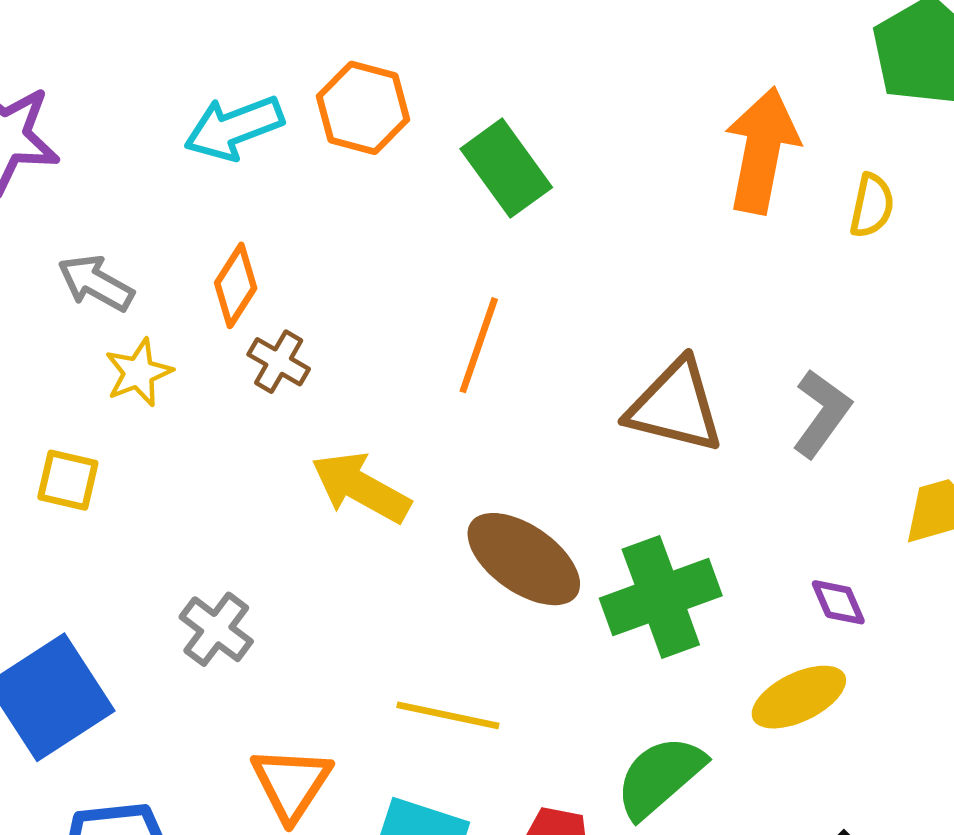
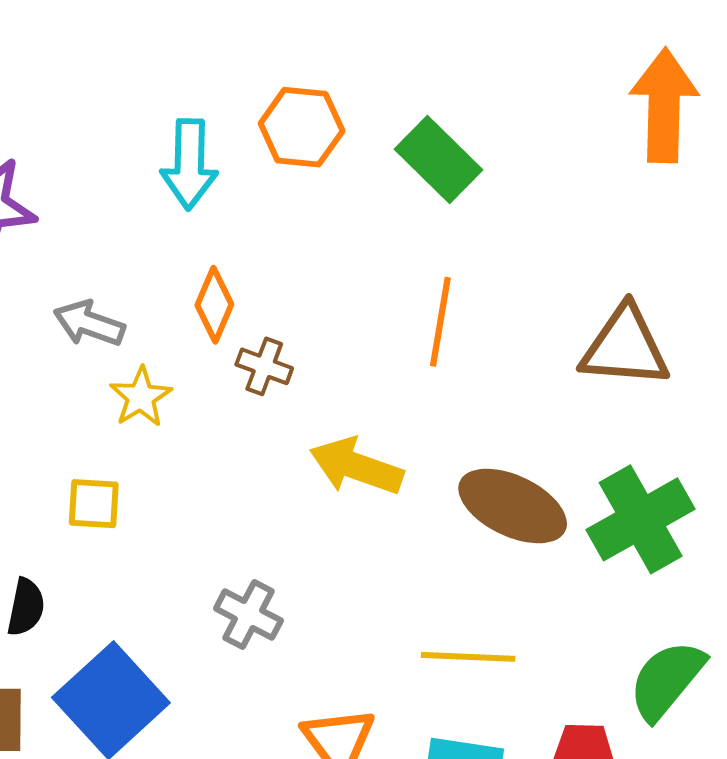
cyan arrow: (234, 128) -> (189, 164), turned -58

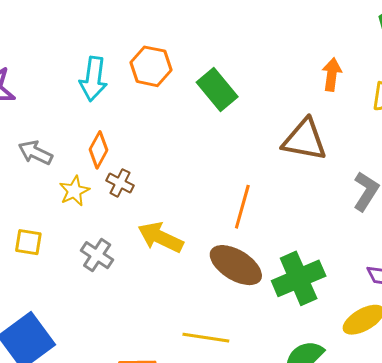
orange arrow: (664, 105) -> (332, 74), size x0.6
orange line: (440, 322) -> (242, 207), moved
brown triangle: (625, 347) -> (305, 140), moved
yellow star: (141, 397) -> (74, 191), moved
gray cross: (248, 615) -> (97, 255), moved

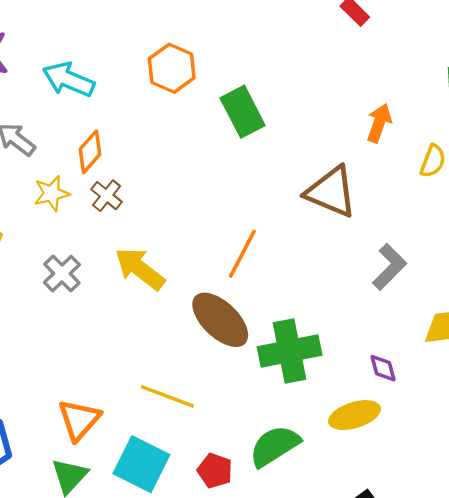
cyan arrow: (93, 79) -> (69, 80), moved, turned 93

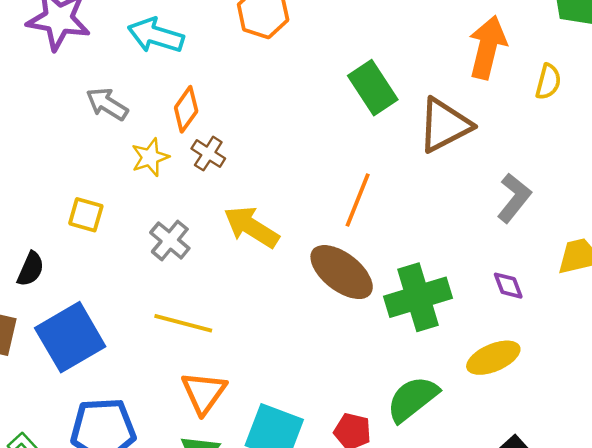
green rectangle: (243, 112) -> (373, 88), moved
orange arrow: (379, 123) -> (487, 47), size x1.5
brown triangle: (331, 192) -> (445, 125), turned -44
purple diamond: (383, 368) -> (508, 286), moved
yellow line: (167, 396) -> (183, 323), moved

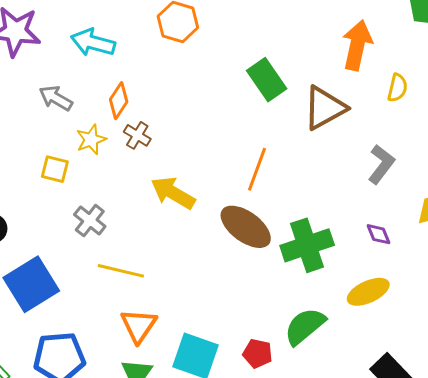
yellow semicircle: (548, 82) -> (397, 88), moved
yellow square: (86, 215) -> (55, 169), moved
gray cross: (170, 240) -> (90, 221), moved

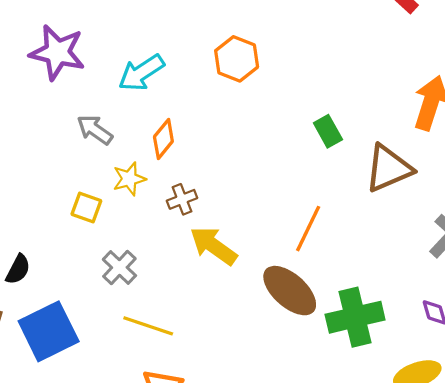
cyan arrow: (93, 43) -> (141, 73), turned -54
green rectangle: (267, 80) -> (328, 131), size x0.7
brown cross: (137, 135) -> (182, 199), moved, turned 32

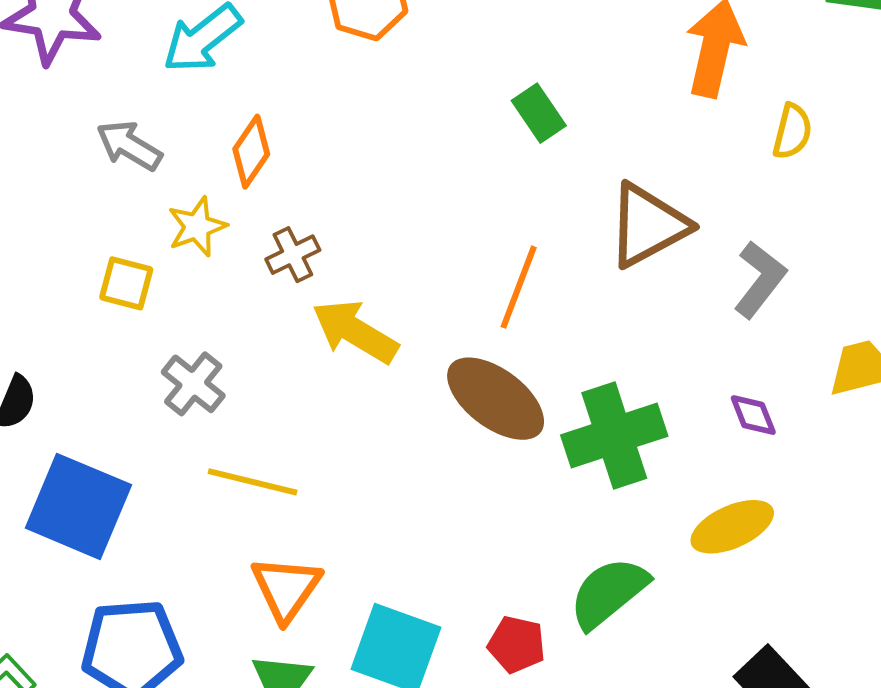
brown triangle: (388, 168) -> (648, 225), moved
blue square: (49, 331) -> (78, 506), turned -36

